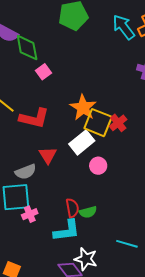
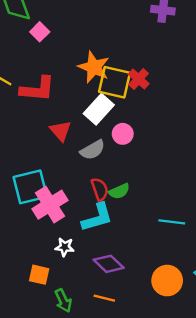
gray semicircle: (26, 172) -> (93, 150), moved
pink cross: (30, 214) -> (50, 205), size x1.8
white star: (86, 259) -> (65, 247), moved, size x0.7

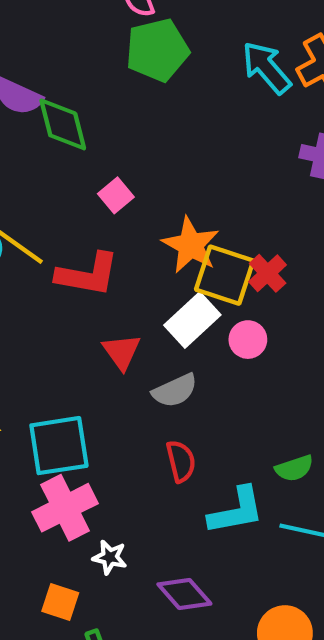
pink square: (40, 32) -> (116, 195), moved
pink circle: (123, 134) -> (248, 340), moved
green semicircle: (119, 191) -> (294, 468), moved
pink cross: (50, 205) -> (65, 508), moved
cyan L-shape: (97, 217) -> (236, 511), moved

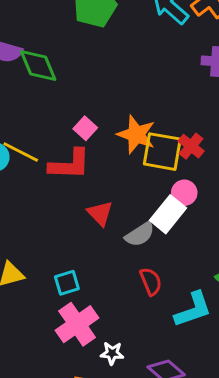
pink square: (116, 195) -> (85, 128), moved
white rectangle: (192, 320) -> (168, 214), moved
cyan square: (59, 446) -> (67, 283), size x0.6

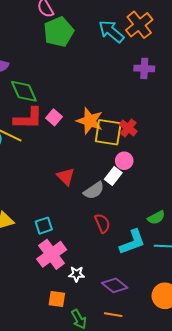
green diamond: (38, 65) -> (24, 91), moved
red L-shape: (70, 164) -> (28, 118), moved
white rectangle: (168, 214) -> (113, 176), size x0.7

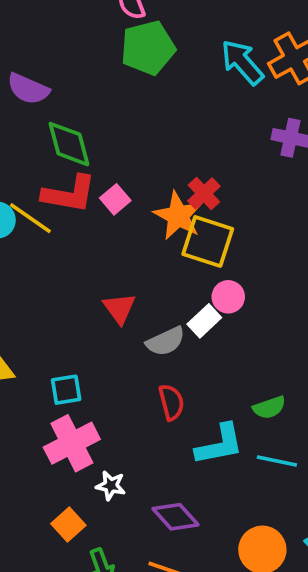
red cross: (128, 128) -> (204, 193), moved
orange square: (57, 299) -> (68, 524), turned 30

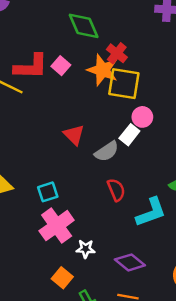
green diamond: (69, 144) -> (84, 26), moved

